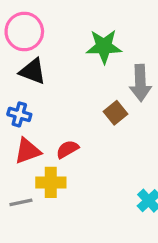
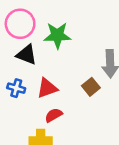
green star: (104, 46) -> (57, 35), moved
red triangle: (28, 151) -> (47, 88), moved

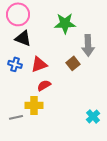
green star: (57, 35) -> (65, 23), moved

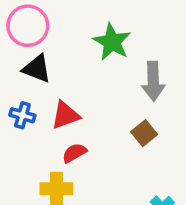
green star: (65, 23) -> (112, 42), turned 30
brown square: (73, 63) -> (144, 133), moved

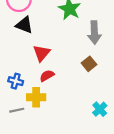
blue cross: (22, 115) -> (16, 81), moved
red triangle: (65, 115) -> (42, 53), turned -30

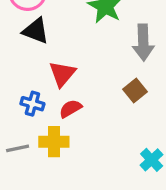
blue cross: (16, 81) -> (32, 104), moved
gray line: (17, 110) -> (18, 148), moved

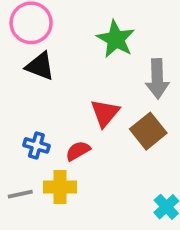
red triangle: (62, 74) -> (105, 113), moved
brown square: (135, 90) -> (148, 131), size x1.4

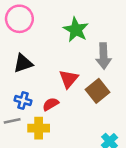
black triangle: (40, 66) -> (23, 63), moved, turned -40
gray line: (20, 194) -> (12, 121), moved

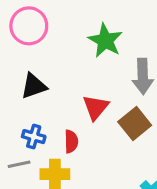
red semicircle: (51, 104) -> (71, 141), turned 119

